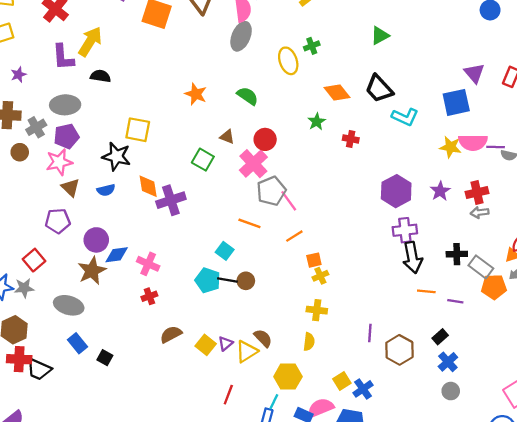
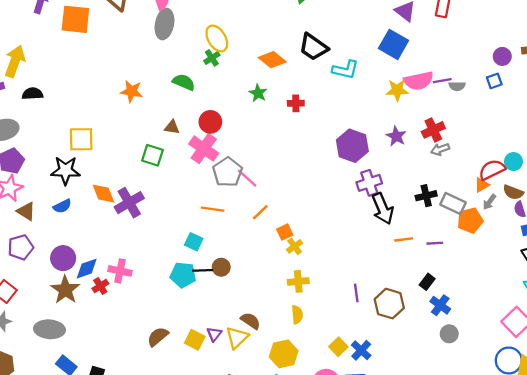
green cross: (312, 46) -> (212, 58), moved
blue square: (456, 102) -> (393, 44), turned -36
red cross: (149, 296) -> (100, 286), moved

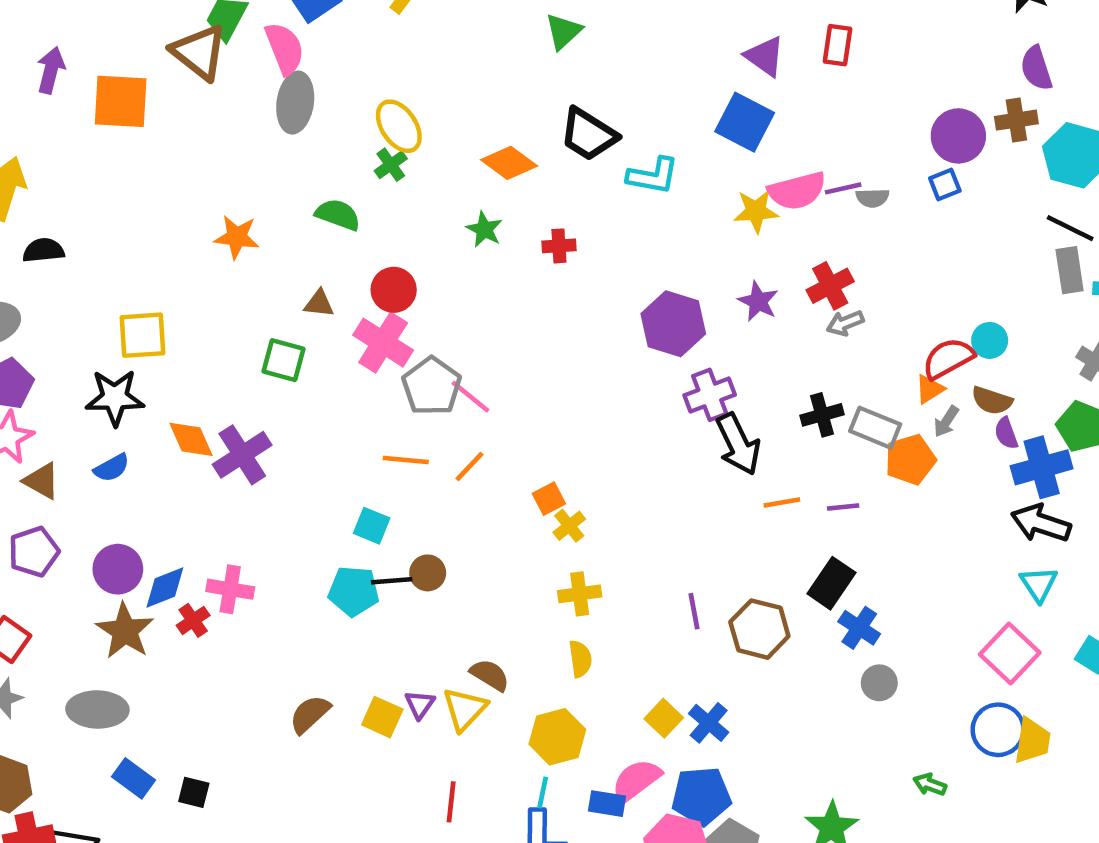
purple circle: (502, 56) -> (958, 136), size x1.5
orange line: (260, 212) -> (469, 467), moved
black rectangle: (427, 282) -> (831, 583), size x1.5

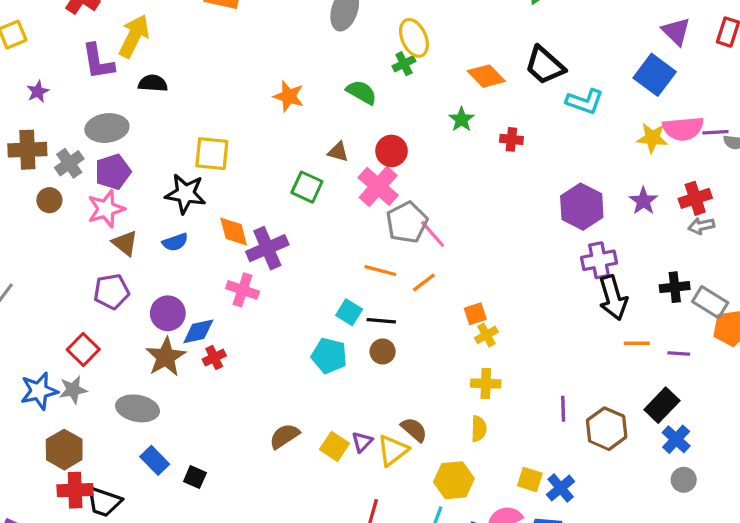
black line: (392, 581) -> (381, 321), moved
pink cross: (230, 589) -> (243, 290), moved
yellow square: (664, 718) -> (530, 480), turned -35

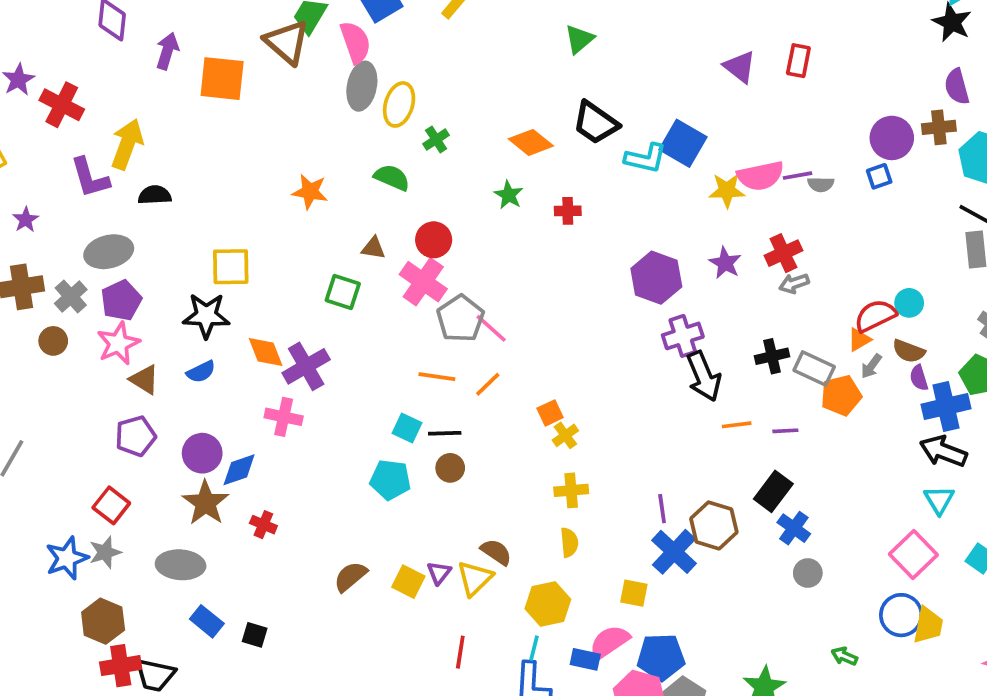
yellow ellipse: (414, 38) -> (399, 104), moved, turned 48
blue square: (655, 75) -> (683, 143), moved
red cross: (214, 358) -> (263, 525), moved, turned -35
blue cross: (561, 488) -> (674, 552), moved, size x1.4

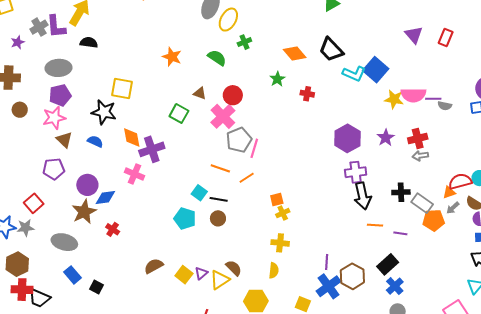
gray cross: (71, 296) -> (39, 27), moved
pink line: (491, 328) -> (254, 148), turned 54
blue semicircle: (201, 372) -> (95, 141), turned -140

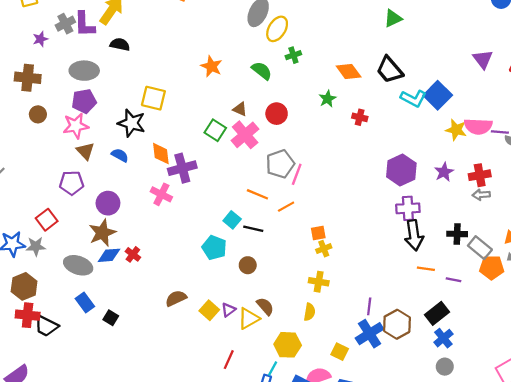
pink cross: (223, 116) -> (245, 135), moved
blue diamond: (105, 198) -> (109, 255), moved
brown circle: (218, 218) -> (248, 265), moved

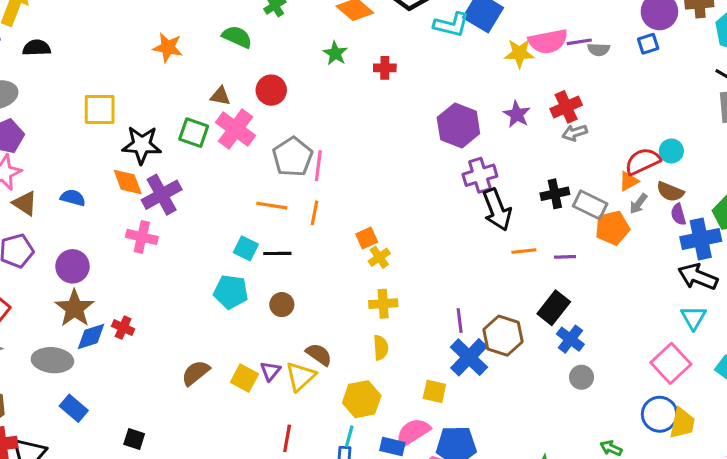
black star: (132, 123) -> (142, 145), moved
orange line: (286, 207) -> (315, 213), turned -36
black square: (111, 318) -> (134, 439), moved

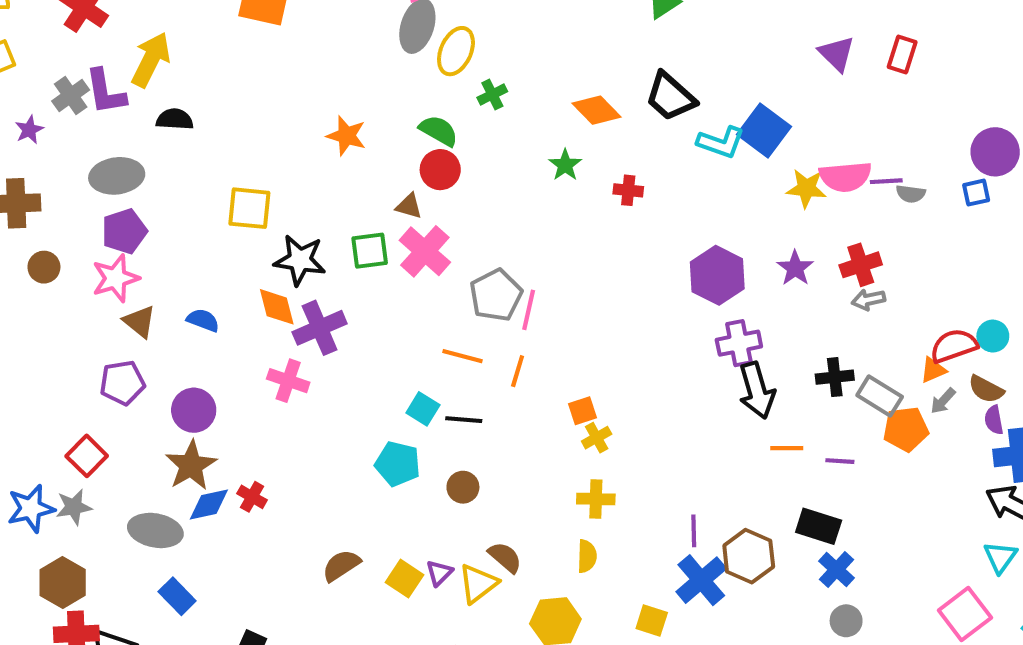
red circle: (271, 90) -> (440, 170), moved
green square: (194, 133) -> (370, 251), turned -32
black rectangle: (554, 308) -> (819, 526), turned 64

